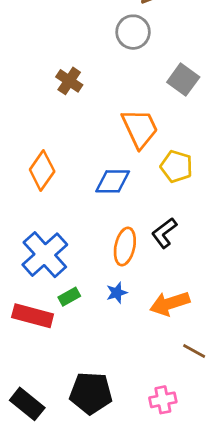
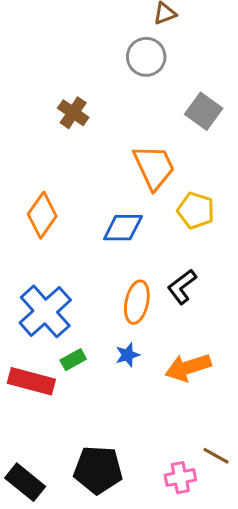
brown line: (194, 351) -> (216, 456), moved

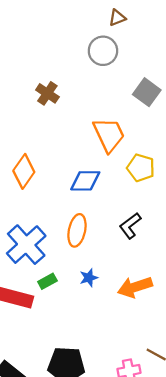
orange ellipse: (137, 302) -> (77, 230), moved

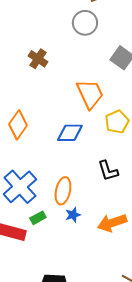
yellow pentagon: (141, 168) -> (117, 122), turned 30
black L-shape: (130, 226) -> (108, 171), turned -70
orange ellipse: (77, 230) -> (63, 191), moved

